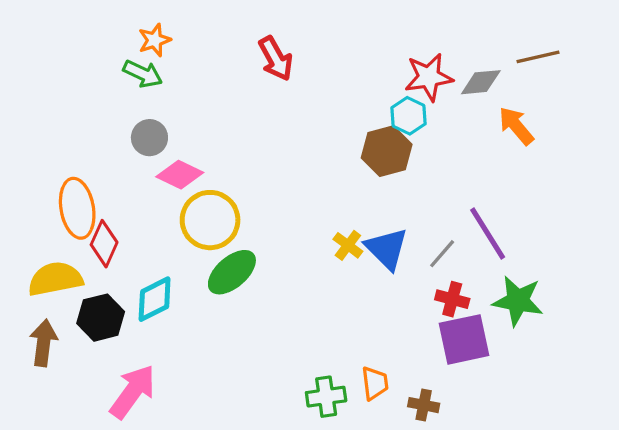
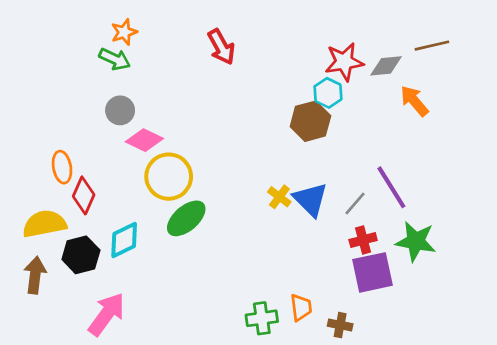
orange ellipse: (77, 208) -> (62, 167), size x0.7
red cross: (452, 299) -> (363, 240), turned -30

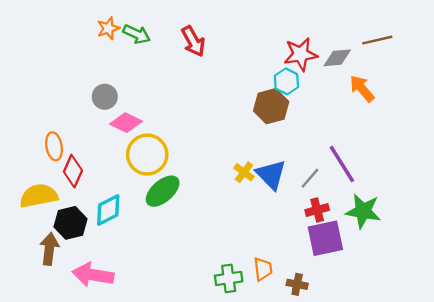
green arrow: (115, 59) -> (137, 34), moved
brown arrow: (35, 275) -> (49, 249), moved
pink arrow: (107, 314) -> (93, 275), turned -117

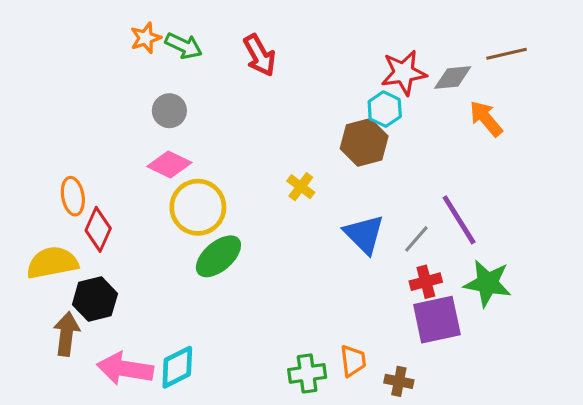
gray circle: (105, 97) -> (169, 111), moved
yellow cross: (244, 172) -> (301, 187), moved
cyan diamond: (108, 210) -> (177, 367), moved

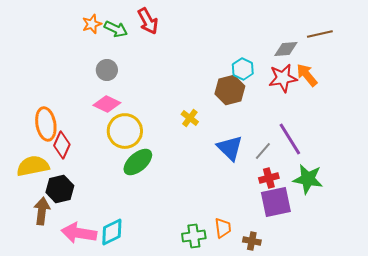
red arrow: (260, 55) -> (148, 21), moved
red star: (404, 73) -> (283, 78), moved
orange ellipse: (73, 196) -> (46, 124), size x1.4

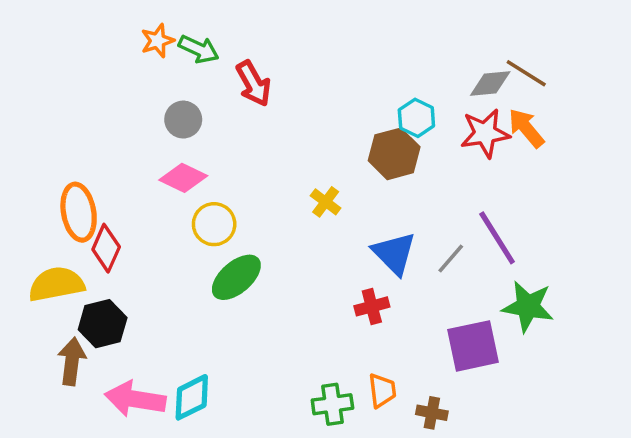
red arrow: (148, 21) -> (254, 84), moved
brown line: (320, 34) -> (526, 73), moved, turned 45
yellow circle: (125, 131) -> (214, 224), size x0.7
red cross: (269, 178) -> (372, 306), moved

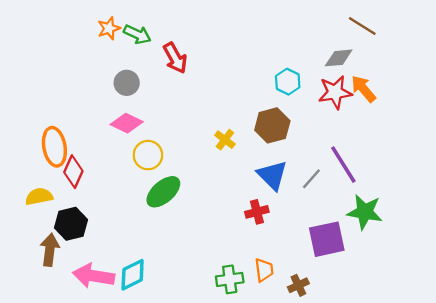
brown line: (526, 73) -> (362, 26), moved
brown hexagon: (394, 154) -> (272, 125), moved
yellow semicircle: (56, 284) -> (39, 196), size x0.7
brown cross: (432, 413) -> (298, 285), turned -36

